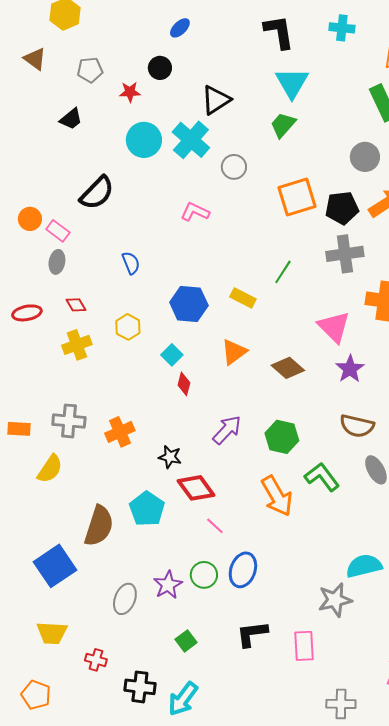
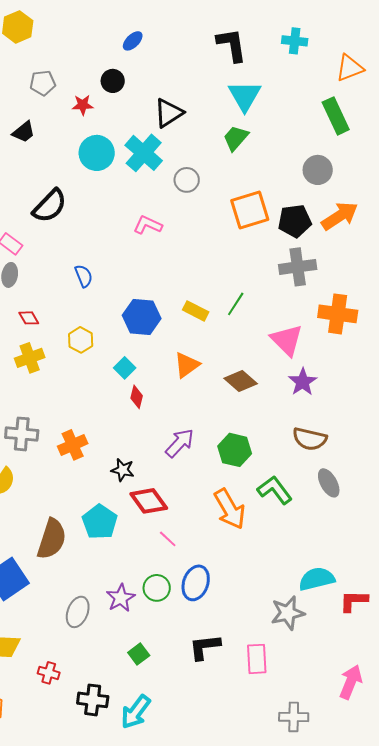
green line: (283, 272) -> (236, 304), moved

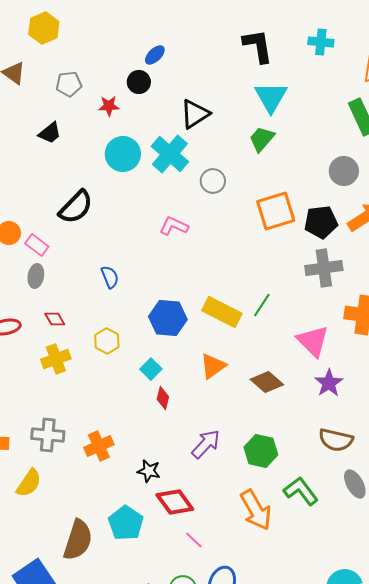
blue ellipse: (133, 41) -> (155, 55), moved
yellow rectangle: (196, 311) -> (222, 312), size x1.5

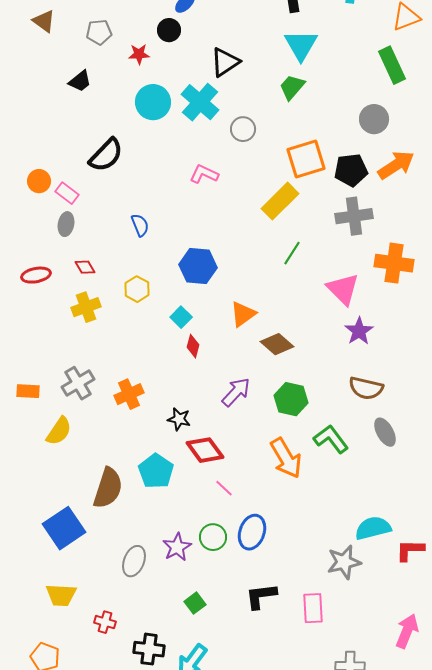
yellow rectangle: (222, 312) -> (280, 201), moved, turned -72
brown diamond: (267, 382) -> (277, 344), moved
gray cross: (48, 435) -> (78, 383), turned -36

